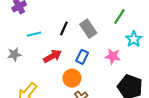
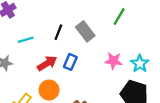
cyan star: (134, 39) -> (140, 64), moved
blue rectangle: (82, 57) -> (70, 62), moved
orange circle: (72, 78) -> (49, 90), moved

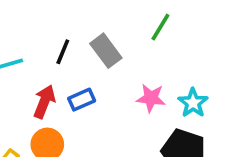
blue rectangle: (70, 62) -> (82, 100), turned 42
red arrow: (47, 63) -> (44, 102), turned -36

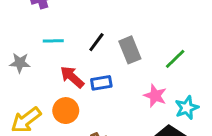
green line: (160, 27) -> (175, 59), moved
red arrow: (44, 102) -> (72, 77), turned -85

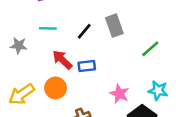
gray rectangle: (130, 50) -> (114, 26), moved
pink star: (155, 96) -> (119, 94), moved
cyan star: (187, 108) -> (158, 91), turned 30

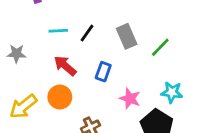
gray rectangle: (114, 26) -> (127, 36), moved
cyan line: (48, 28) -> (58, 31), moved
blue rectangle: (87, 66) -> (103, 72), moved, turned -60

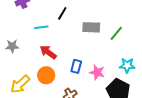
black line: (87, 33) -> (62, 13), moved
gray rectangle: (127, 36) -> (91, 27), turned -60
blue rectangle: (103, 72) -> (76, 66), moved

